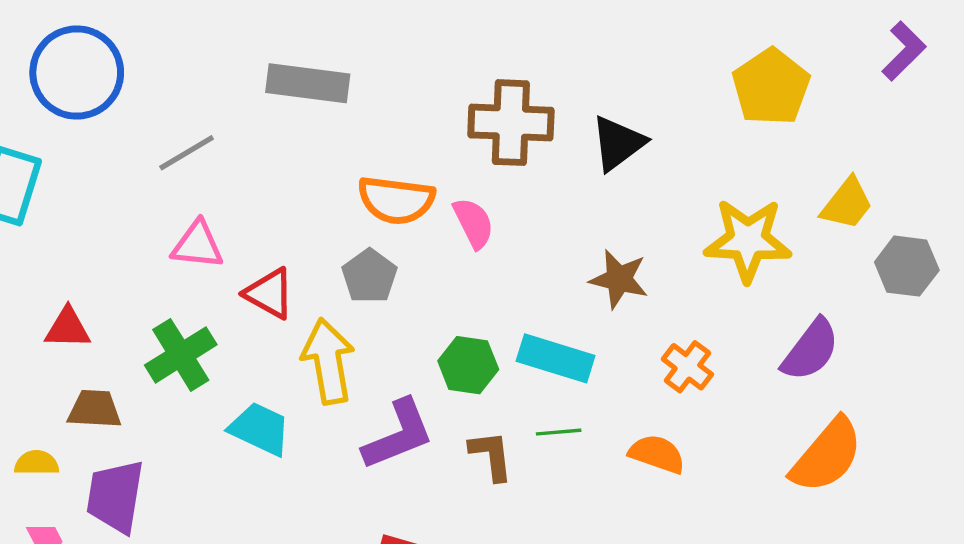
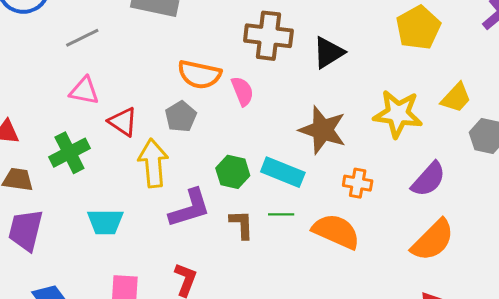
brown star: (619, 279) -> (323, 130), size x1.4
orange cross: (687, 367) -> (358, 183), turned -32
cyan trapezoid: (260, 429) -> (105, 222), moved, turned 150
orange semicircle: (657, 454) -> (336, 231), size x1.5

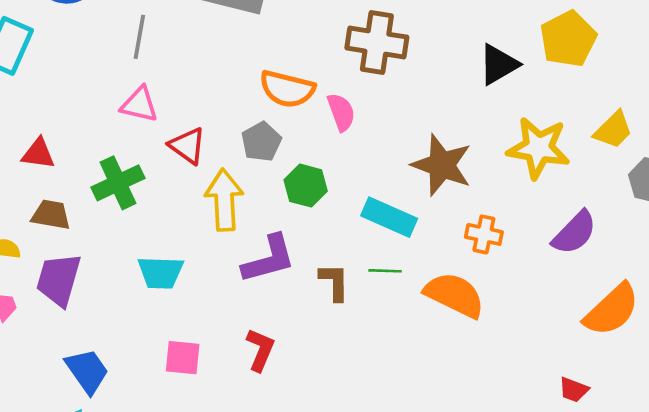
gray line: (82, 38) -> (139, 37), turned -56
black triangle: (328, 52) -> (499, 64), moved
green hexagon: (233, 172) -> (306, 186), moved
orange semicircle: (433, 240) -> (612, 310), moved

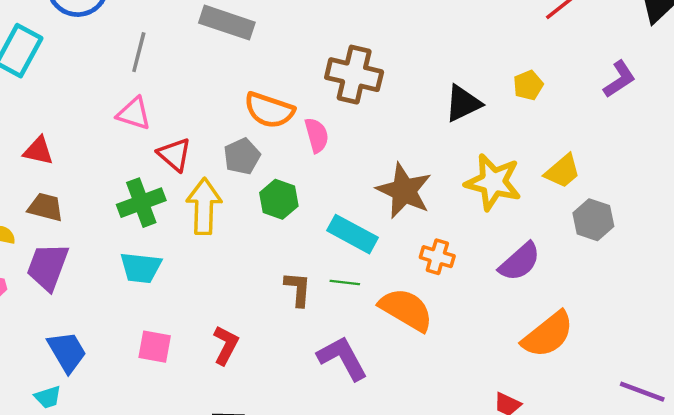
yellow pentagon: (568, 39) -> (528, 85), size x0.6
green cross: (118, 183) -> (141, 203), moved
purple L-shape: (269, 259) -> (343, 358), moved, turned -108

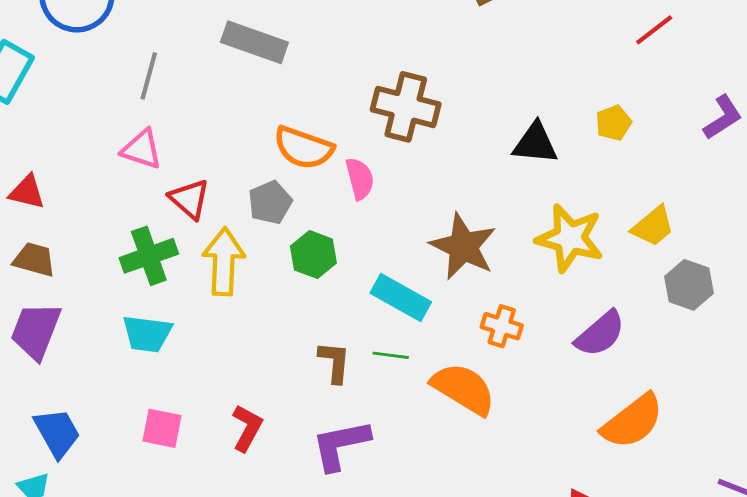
black triangle: (463, 103) -> (535, 143), turned 30
purple L-shape: (343, 358) -> (341, 445), moved, turned -74

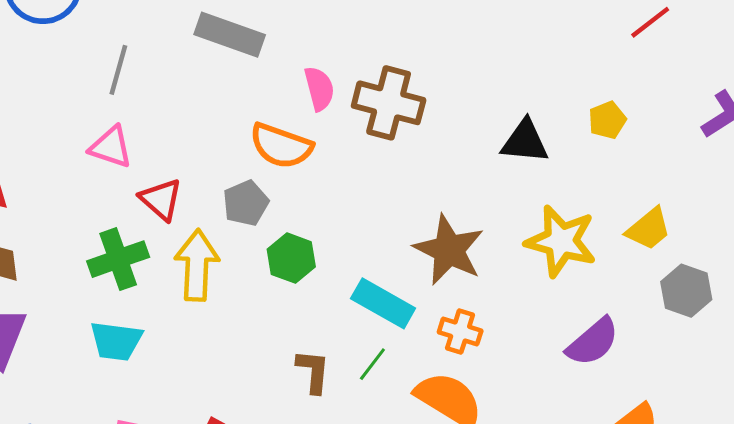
pink semicircle: (360, 179) -> (319, 89), moved
orange cross: (502, 326) -> (460, 331), moved
green line: (391, 355) -> (372, 364), turned -60

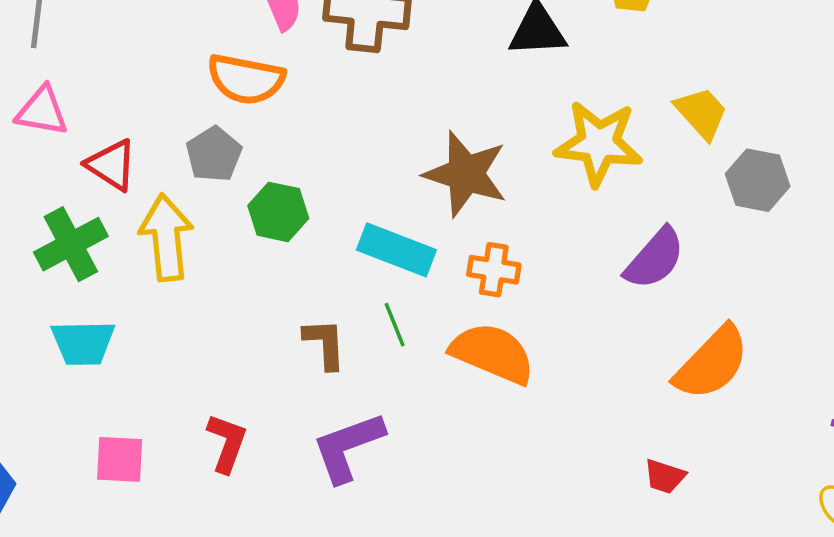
yellow trapezoid: (649, 229) -> (701, 113), turned -84
green line: (372, 364) -> (395, 325), turned -51

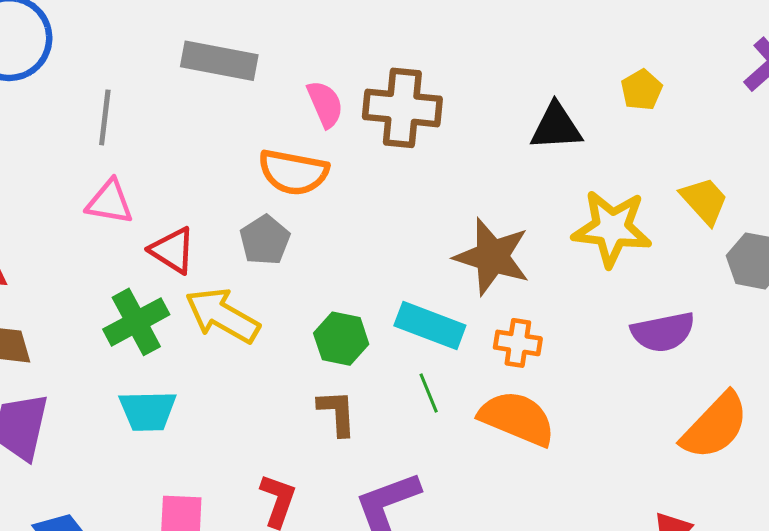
green hexagon: (278, 212) -> (341, 339), moved
yellow arrow: (166, 238) -> (222, 315), turned -54
purple semicircle: (655, 258) -> (663, 332), turned 38
brown L-shape: (325, 344) -> (337, 413), moved

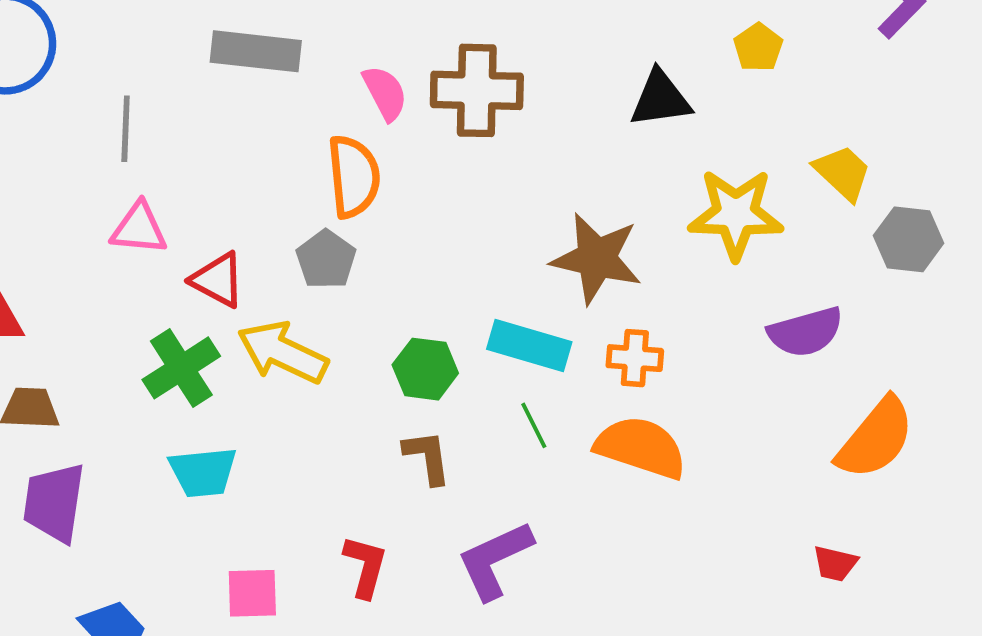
orange semicircle: (293, 172) -> (354, 176), turned -102

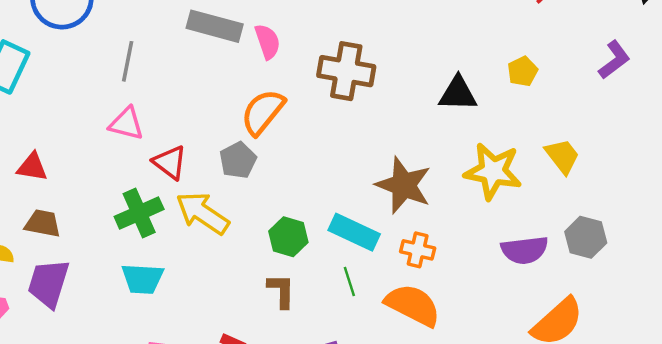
pink semicircle: (385, 93) -> (268, 42), moved
orange semicircle: (354, 176) -> (263, 112), turned -144
gray hexagon: (909, 239) -> (586, 237), moved

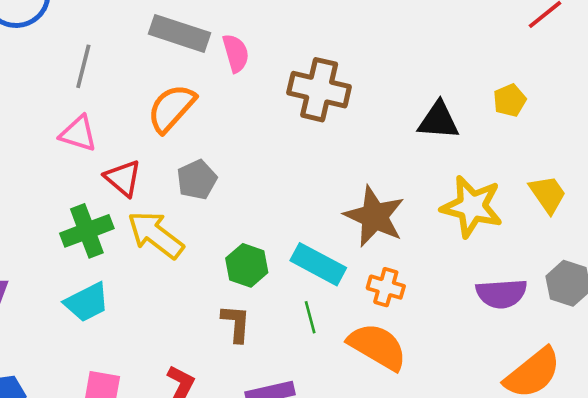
orange semicircle: (263, 112) -> (171, 108), moved
cyan trapezoid: (143, 279) -> (87, 302), turned -33

